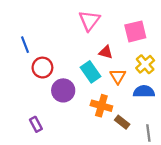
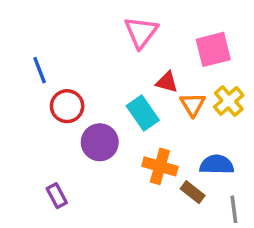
orange triangle: (118, 76) -> (193, 104), moved
blue semicircle: (144, 92) -> (217, 165), moved

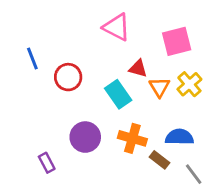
pink triangle: (141, 32) -> (117, 27), turned -40
red circle: (67, 106) -> (68, 77), moved
purple circle: (100, 142) -> (85, 137), moved
gray line: (234, 209) -> (194, 174), turned -30

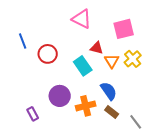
blue semicircle: (179, 137) -> (109, 91), moved, turned 54
orange cross: (132, 138) -> (86, 106), moved, turned -30

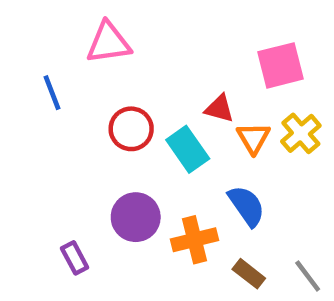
pink triangle: (82, 19) -> (108, 43), moved, turned -35
red circle: (48, 54) -> (131, 129), moved
brown rectangle: (112, 112) -> (249, 274), moved

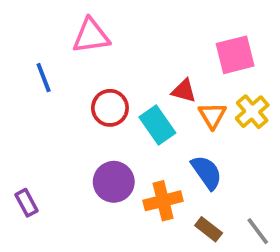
purple rectangle: (75, 258) -> (27, 203), moved

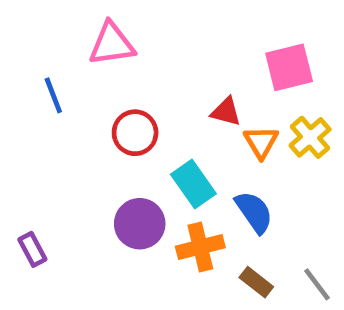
cyan rectangle: (157, 125) -> (193, 184), moved

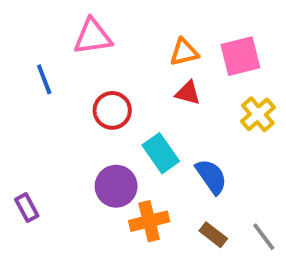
orange triangle: (261, 142) -> (184, 52), moved, turned 48
orange cross: (200, 247) -> (149, 221), moved

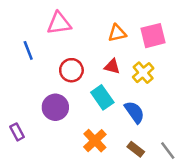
red triangle: (188, 93) -> (112, 66), moved
yellow cross: (258, 114) -> (143, 73), moved
purple circle: (116, 186) -> (55, 107), moved
orange cross: (149, 221) -> (95, 141), turned -30

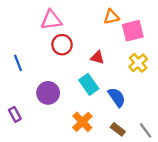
orange triangle: (117, 33) -> (111, 17), moved
blue line: (28, 50) -> (18, 63), moved
red circle: (71, 70) -> (62, 45), moved
yellow cross: (143, 73) -> (138, 63), moved

